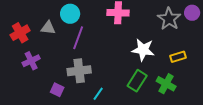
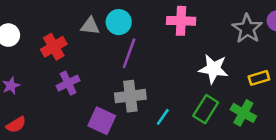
gray triangle: (48, 28) -> (90, 26), moved
purple square: (57, 90) -> (102, 121), size x1.5
cyan line: (98, 94) -> (163, 117), moved

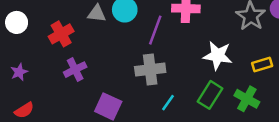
purple line: (129, 53) -> (155, 30), moved
gray cross: (130, 96) -> (150, 70), moved

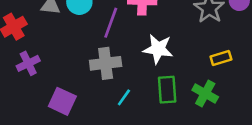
white star: (218, 56) -> (158, 49), moved
green rectangle: (210, 95) -> (167, 90), turned -36

